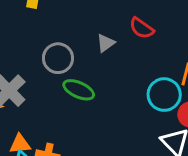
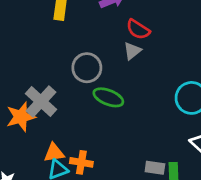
red semicircle: (142, 28) -> (138, 29), moved

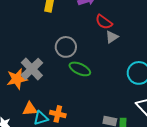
gray triangle: (132, 51) -> (112, 37), moved
orange triangle: (54, 153) -> (30, 109), moved

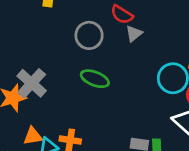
gray circle: (66, 47) -> (89, 35), moved

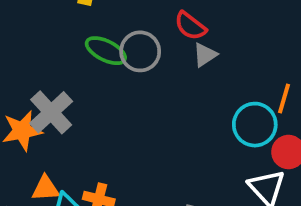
green ellipse: (95, 79) -> (106, 51), moved

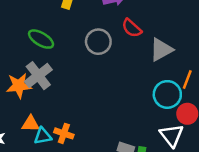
green ellipse: (106, 51) -> (41, 39), moved
gray triangle: (205, 55) -> (161, 50), moved, size x1.5

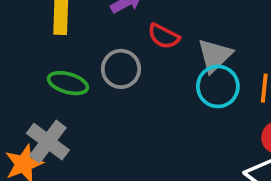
green ellipse: (41, 39) -> (68, 83), moved
cyan circle: (167, 94) -> (218, 86), moved

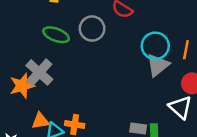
gray triangle: (215, 56) -> (158, 65), moved

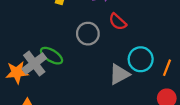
green ellipse: (56, 35) -> (52, 56), moved
gray triangle: (158, 65) -> (119, 74), moved

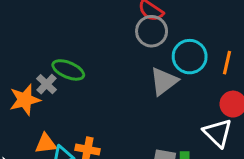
gray circle: (88, 34) -> (152, 31), moved
gray cross: (34, 64) -> (46, 84), size x0.6

